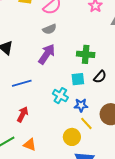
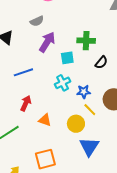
gray semicircle: (49, 29) -> (37, 21), moved
cyan square: (78, 79) -> (67, 58), moved
cyan cross: (60, 96) -> (63, 83), turned 35
orange triangle: (30, 145) -> (45, 120), moved

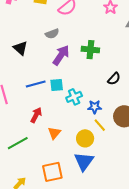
green cross: (86, 41) -> (90, 50), moved
cyan square: (67, 58) -> (57, 85), moved
orange triangle: (45, 120) -> (54, 133), turned 48
blue triangle: (89, 147) -> (84, 161), moved

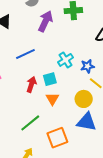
cyan square: (57, 85) -> (50, 79), moved
green line: (18, 143) -> (30, 123), moved
blue triangle: (84, 161) -> (87, 122), turned -45

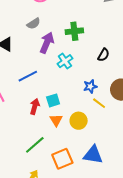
cyan cross: (66, 60) -> (65, 61), moved
yellow circle: (84, 99) -> (79, 121), moved
blue triangle: (87, 122) -> (93, 155), moved

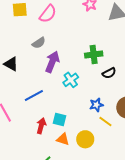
green cross: (74, 31) -> (94, 55), moved
black semicircle: (103, 55) -> (109, 73), turned 32
cyan square: (53, 100) -> (59, 119), turned 32
orange triangle: (56, 120) -> (63, 139), turned -40

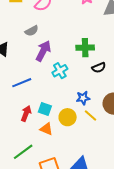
yellow circle: (85, 139) -> (68, 117), moved

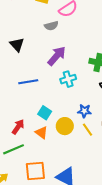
gray semicircle: (32, 31) -> (51, 26), moved
red arrow: (26, 113) -> (18, 127), moved

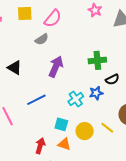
cyan cross: (68, 79) -> (76, 99), moved
blue star: (84, 111) -> (96, 93), moved

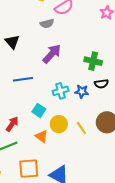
orange triangle: (64, 144) -> (41, 136), moved

